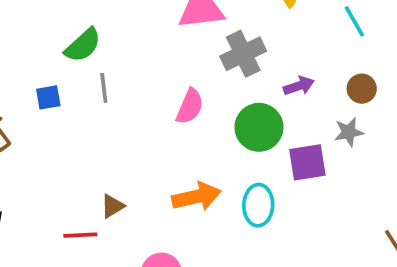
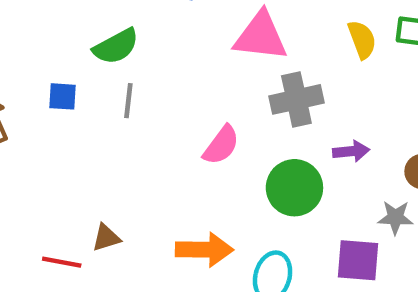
purple square: (307, 162) -> (358, 260), moved

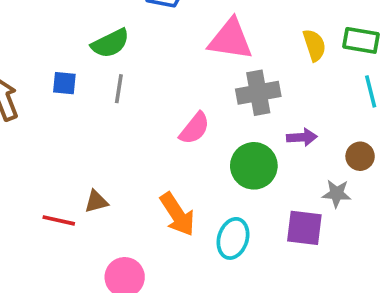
orange arrow: (204, 250) -> (177, 214), turned 54

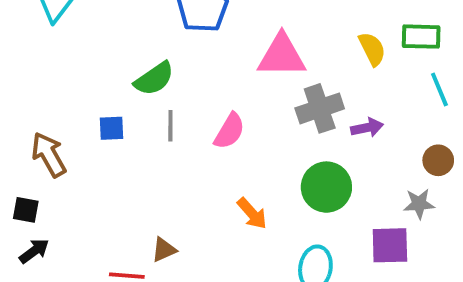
pink semicircle: (194, 128) -> (229, 131), moved
purple arrow: (302, 137) -> (367, 128), moved
orange arrow: (177, 214) -> (252, 213), moved, size x0.7

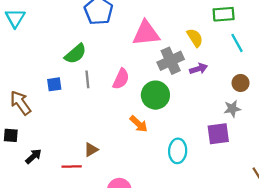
yellow semicircle: (372, 49) -> (195, 38), moved
green circle: (326, 187) -> (155, 95), moved
black arrow: (34, 251) -> (33, 156), moved

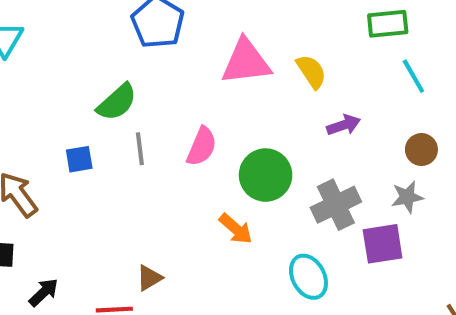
yellow semicircle: (195, 38) -> (311, 71), moved
gray cross: (171, 61) -> (336, 205), moved
cyan ellipse: (178, 151) -> (308, 277), turned -30

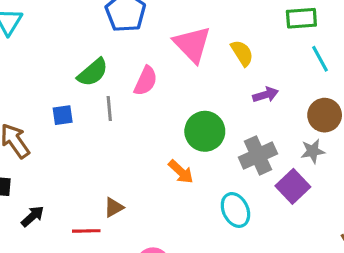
pink triangle: (246, 62) -> (192, 44), turned 51
pink semicircle: (202, 147) -> (146, 81), moved
brown circle: (421, 150) -> (325, 115), size x1.4
purple square: (383, 244) -> (293, 186), turned -36

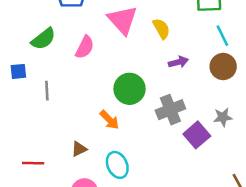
gray line: (109, 109) -> (47, 91), moved
brown circle: (325, 115) -> (223, 66), moved
gray star: (313, 151) -> (223, 117), moved
brown triangle: (114, 207) -> (79, 149), moved
cyan ellipse: (235, 210) -> (117, 165), moved

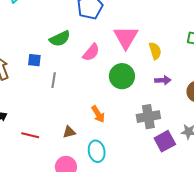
green circle: (130, 89) -> (122, 76), moved

